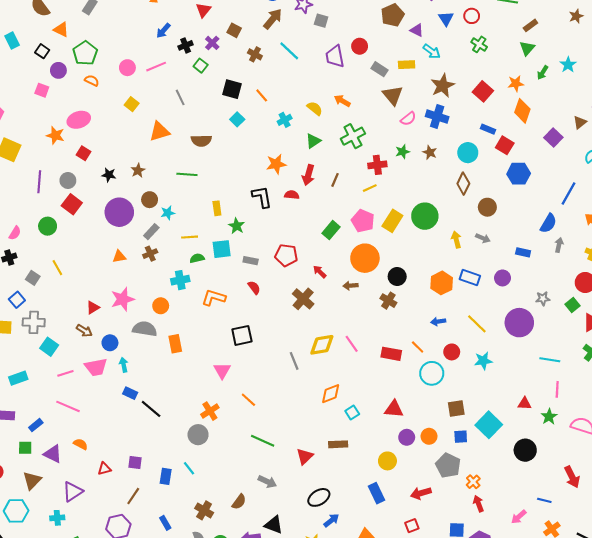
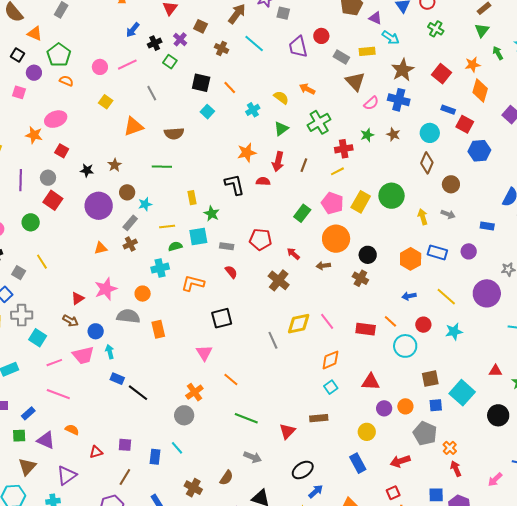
green arrow: (543, 73) -> (498, 53), turned 120
orange diamond: (331, 394) -> (330, 360), moved

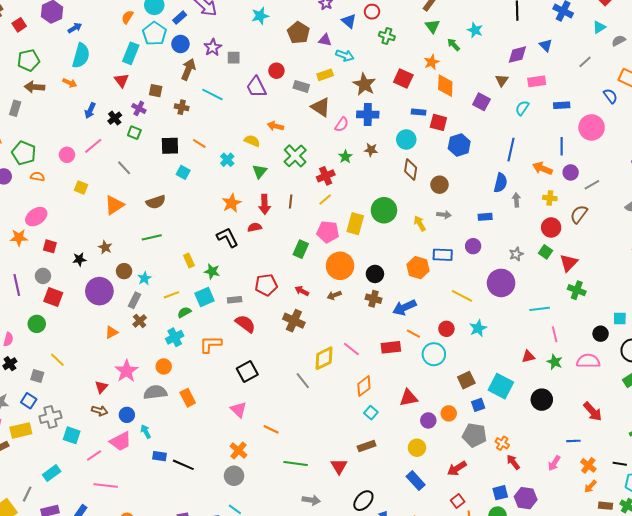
red semicircle: (231, 272) -> (245, 324), size x1.5
blue arrow: (409, 296) -> (404, 307), moved, size x1.6

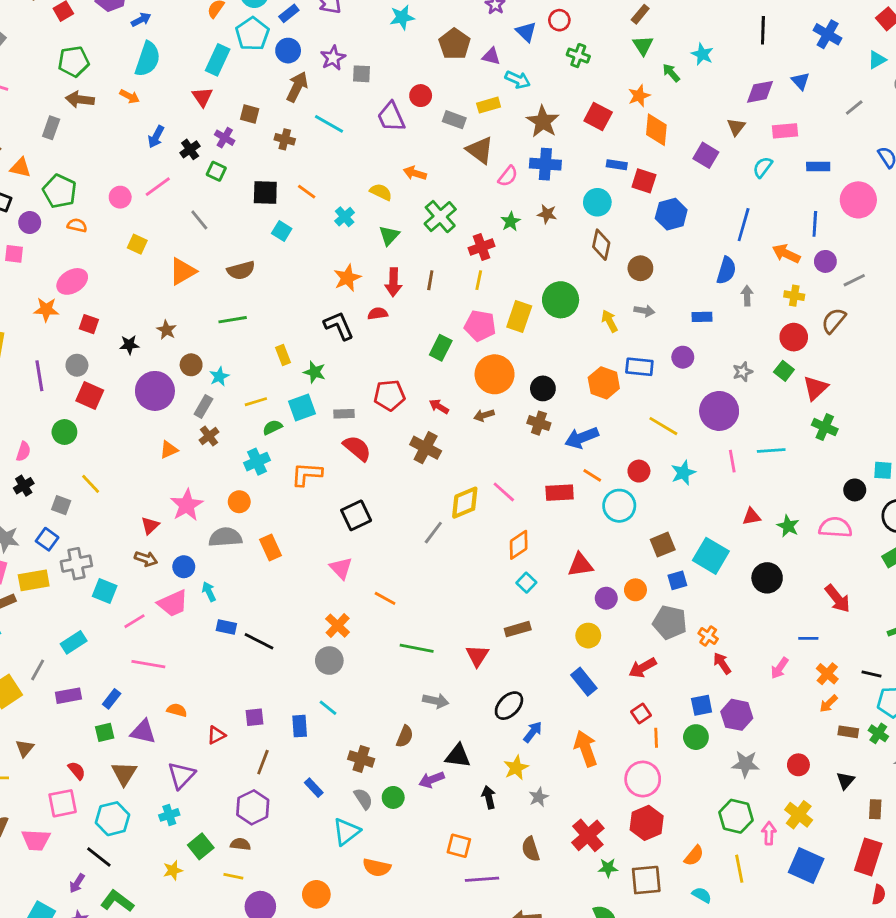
yellow line: (325, 200) -> (479, 280), turned -40
pink line: (555, 334) -> (732, 461), moved
gray line: (303, 381) -> (433, 533), turned 72

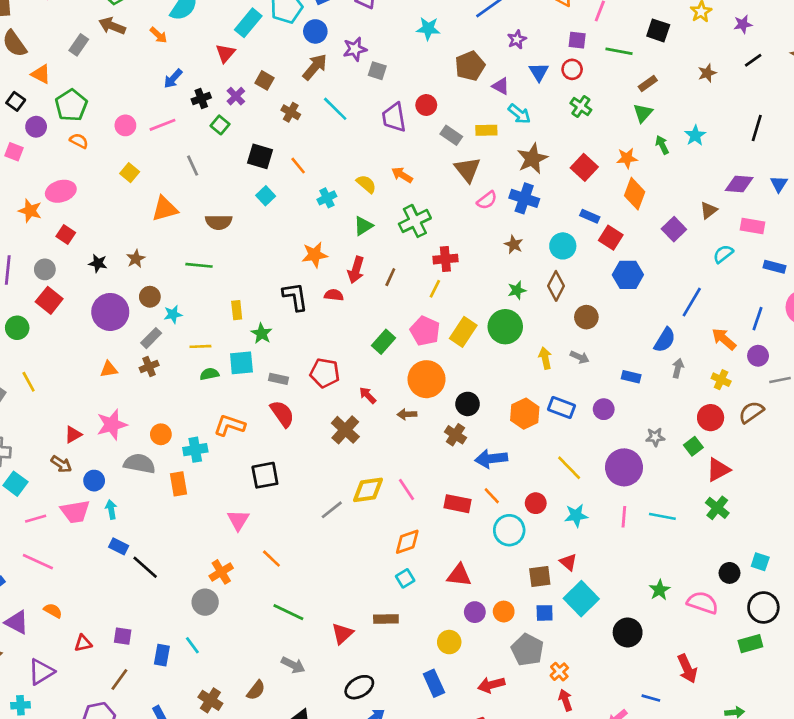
green star: (511, 222) -> (517, 290), moved
cyan cross: (257, 462) -> (195, 450), moved
red triangle: (752, 516) -> (568, 562), moved, turned 36

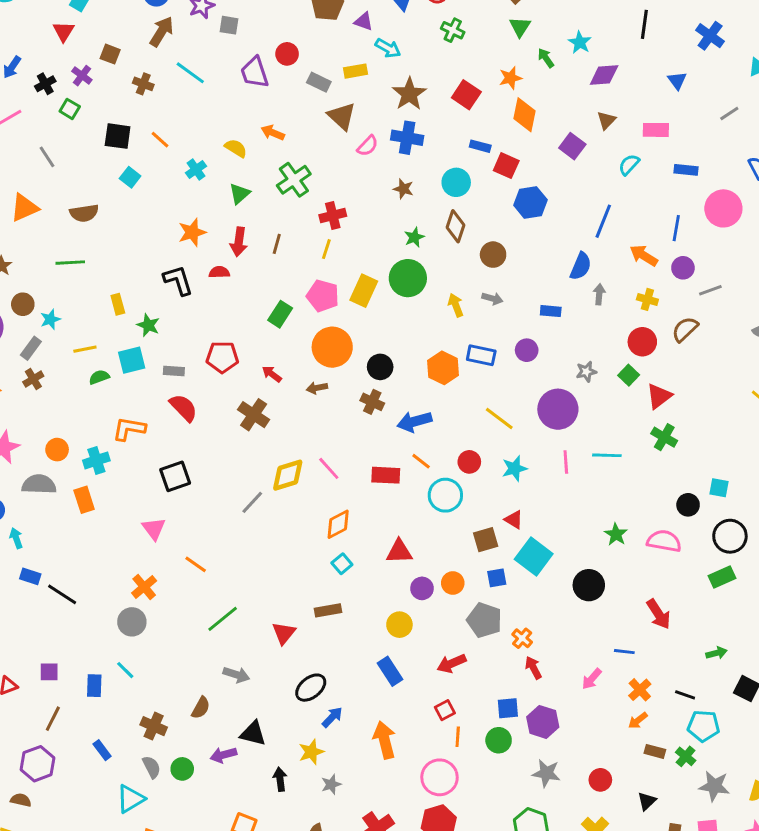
purple diamond: (739, 184) -> (604, 75), moved
green line: (288, 612) -> (223, 619), turned -56

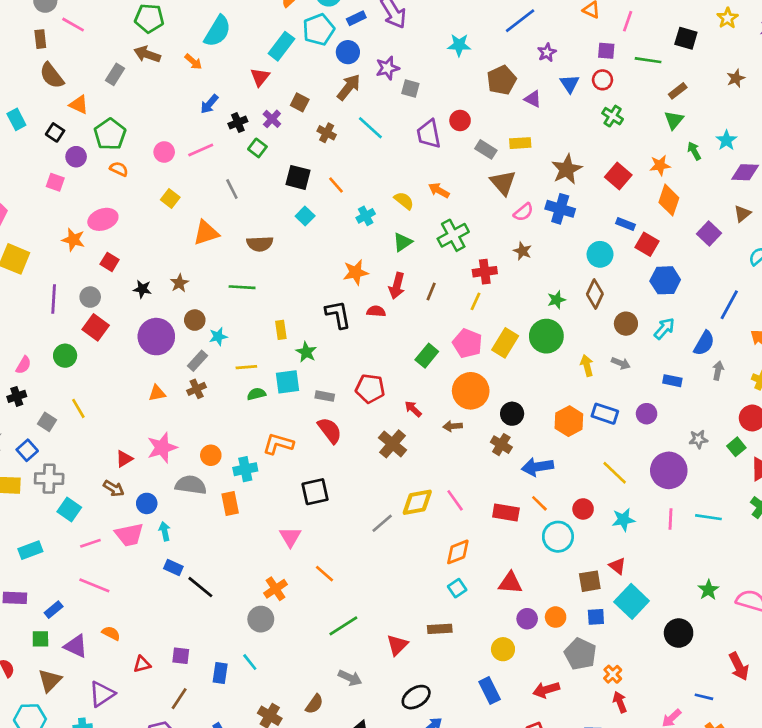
cyan arrow: (388, 48) -> (664, 329), moved, turned -85
brown star: (403, 189) -> (522, 251), moved

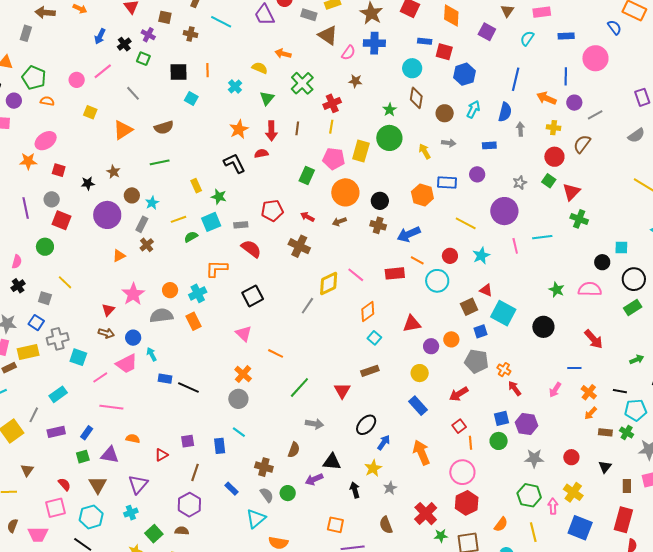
orange line: (336, 185) -> (208, 70), turned 56

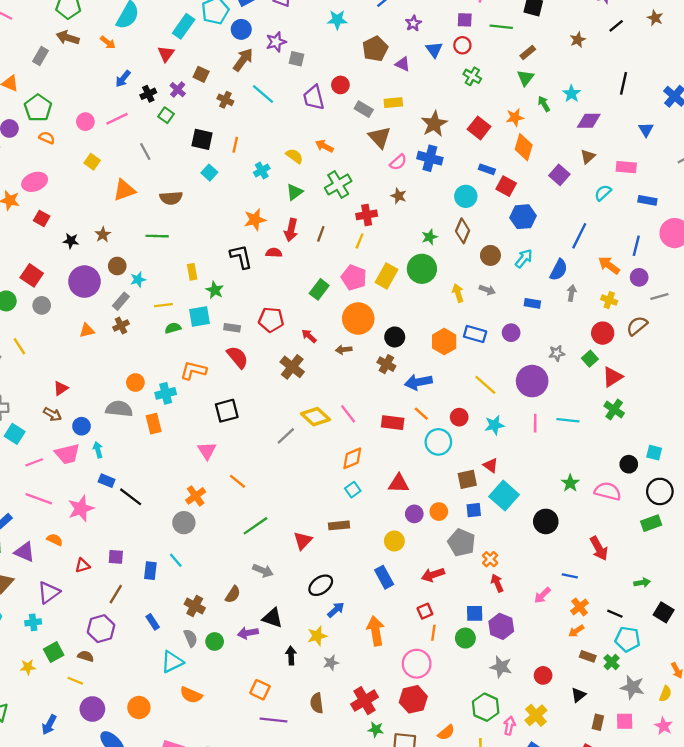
gray circle: (52, 199) -> (42, 305), moved
yellow diamond: (329, 284) -> (315, 417), turned 55
pink star: (133, 294) -> (81, 508), moved

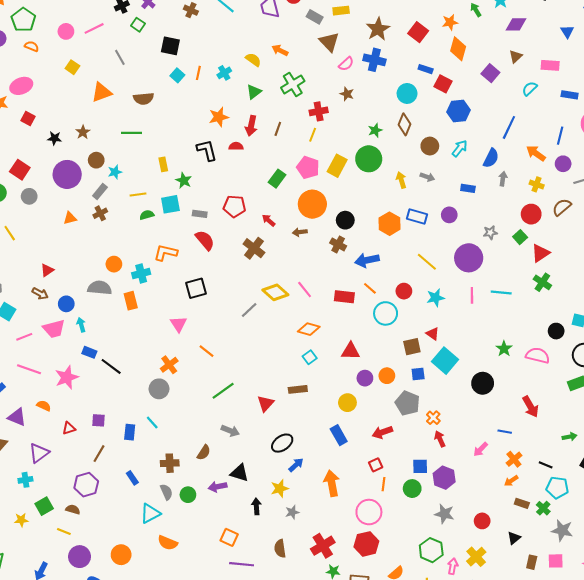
orange line: (235, 145) -> (198, 73), moved
orange diamond: (352, 458) -> (309, 329), turned 40
brown cross: (195, 606) -> (170, 463), turned -30

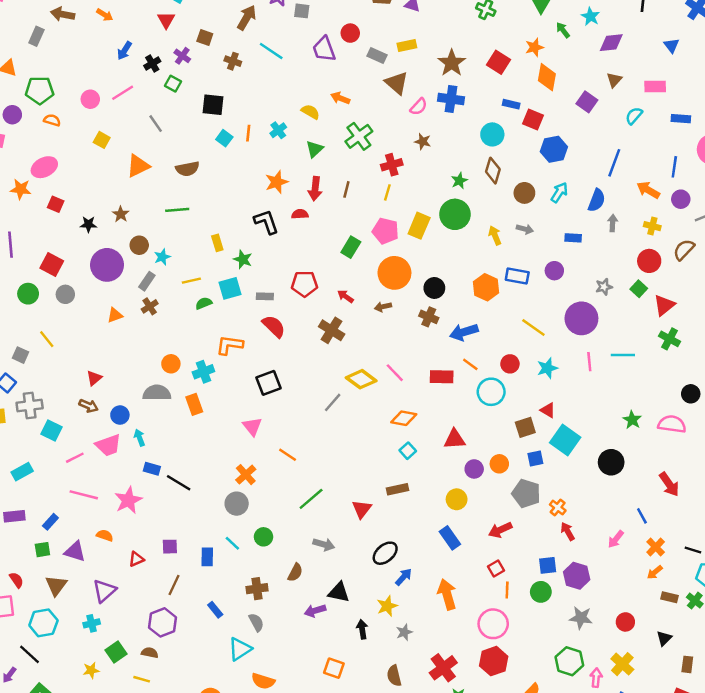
green pentagon: (23, 20) -> (40, 90), turned -30
blue line: (505, 432) -> (642, 516), turned 56
green circle: (188, 495) -> (263, 537), moved

